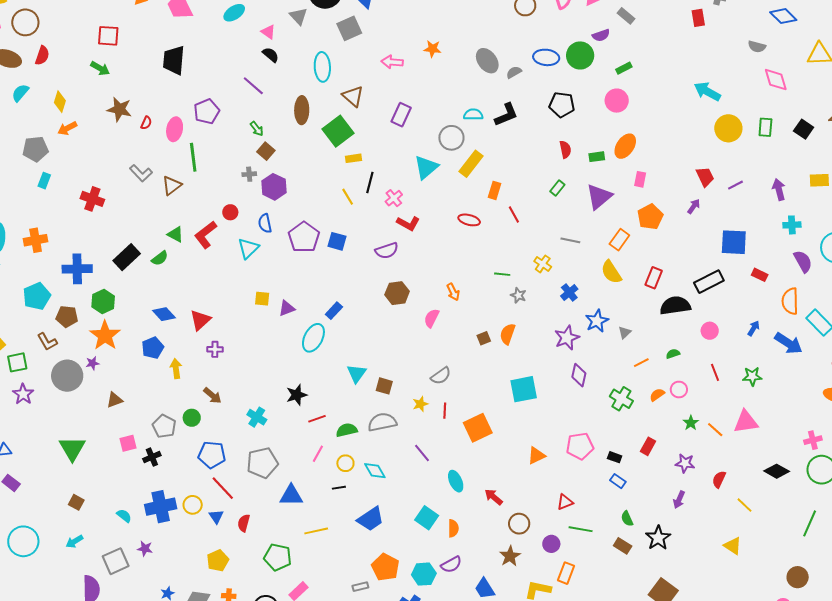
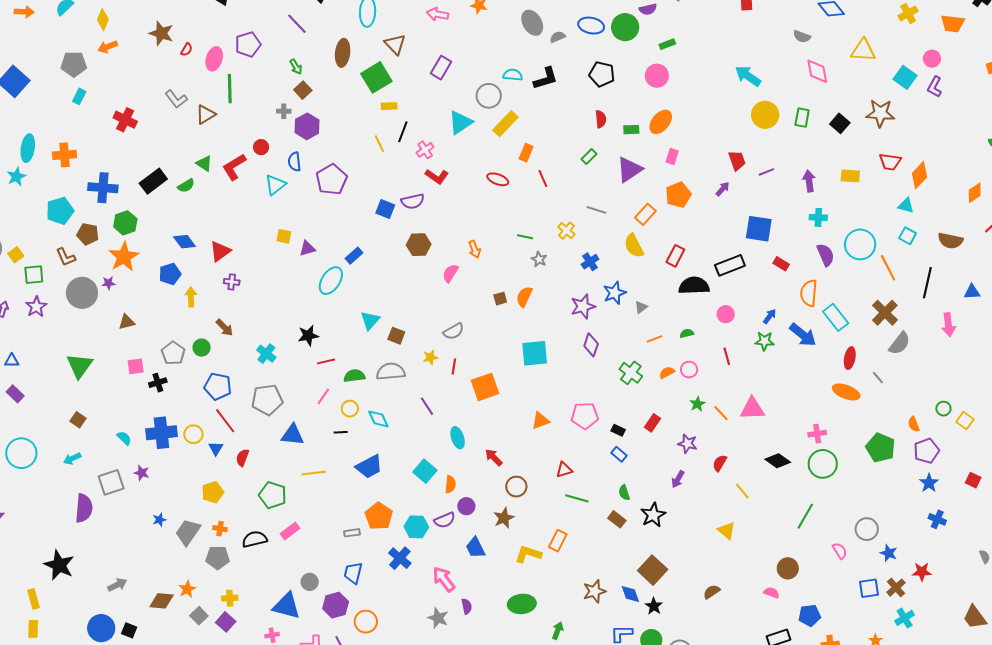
blue square: (337, 241) -> (385, 209), moved
green star: (752, 376) -> (764, 341), moved
purple circle: (551, 544) -> (466, 506), moved

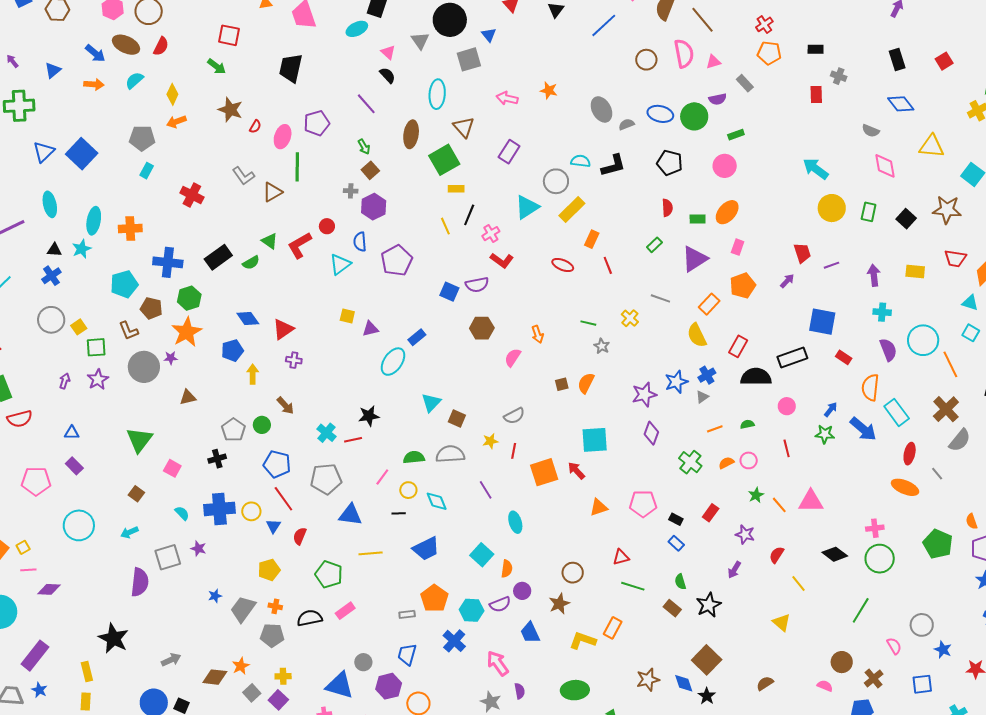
blue cross: (590, 262) -> (707, 375), moved
red line: (326, 361) -> (353, 440), moved
pink square: (136, 366) -> (172, 468), moved, turned 36
red arrow: (494, 457) -> (576, 471), moved
brown cross: (896, 588) -> (874, 678), moved

